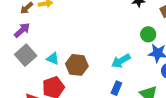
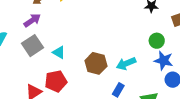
brown hexagon: (77, 65) -> (96, 63), moved

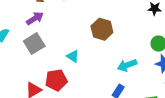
cyan triangle: (59, 52) -> (73, 56), moved
brown hexagon: (96, 63) -> (102, 29), moved

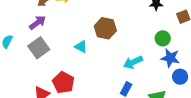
cyan triangle: (73, 56) -> (81, 47), moved
red pentagon: (56, 80) -> (63, 83), turned -30

